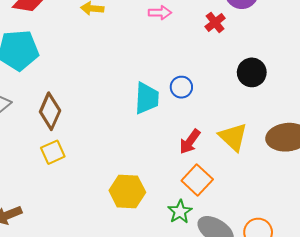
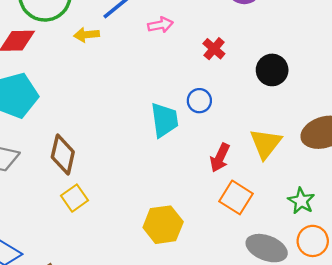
red cross: (215, 22) -> (214, 49), moved
yellow triangle: (233, 137) -> (266, 144), turned 36
green star: (180, 212) -> (301, 201), moved

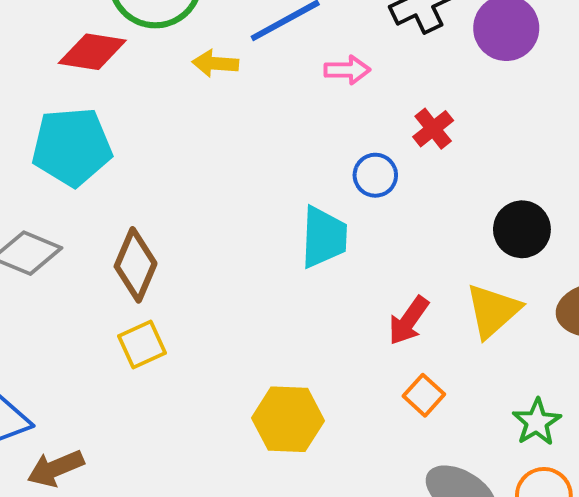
black circle: (272, 70) -> (522, 229), moved
blue circle: (199, 101) -> (375, 175), moved
orange square: (236, 197) -> (424, 395), size x0.7

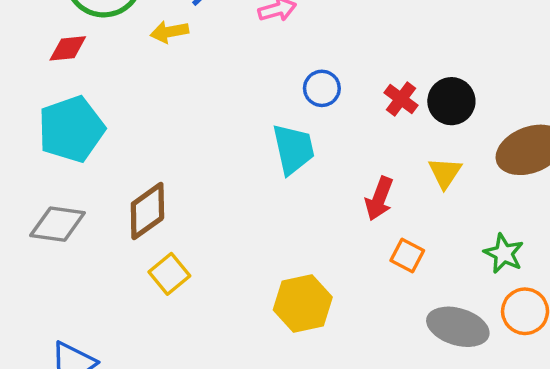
red diamond: (92, 52) -> (68, 48), size x0.7
red cross: (433, 129) -> (401, 99), moved
brown diamond: (136, 265) -> (147, 211), turned 46
yellow triangle: (493, 311) -> (445, 173), size x0.7

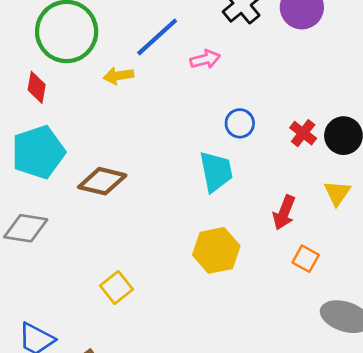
red diamond: (68, 48) -> (37, 87), turned -76
brown diamond: (147, 211) -> (102, 181), moved, turned 48
yellow square: (169, 274) -> (117, 288), moved
yellow hexagon: (303, 303) -> (216, 250), moved

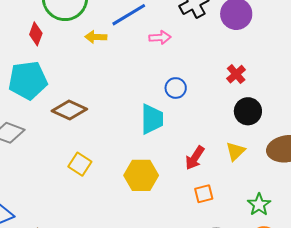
red cross: (303, 133) -> (236, 74), moved
orange square: (306, 259) -> (204, 194), turned 36
yellow square: (117, 288) -> (80, 164), moved, turned -30

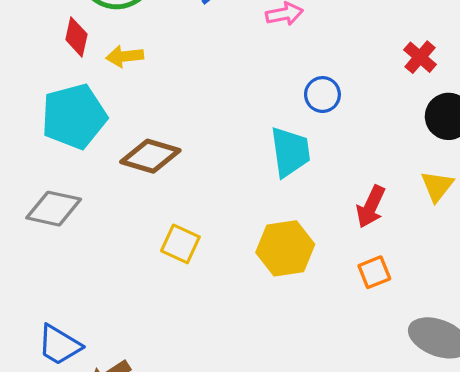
yellow arrow: (96, 37) -> (125, 56), moved
orange square: (204, 194) -> (374, 272), moved

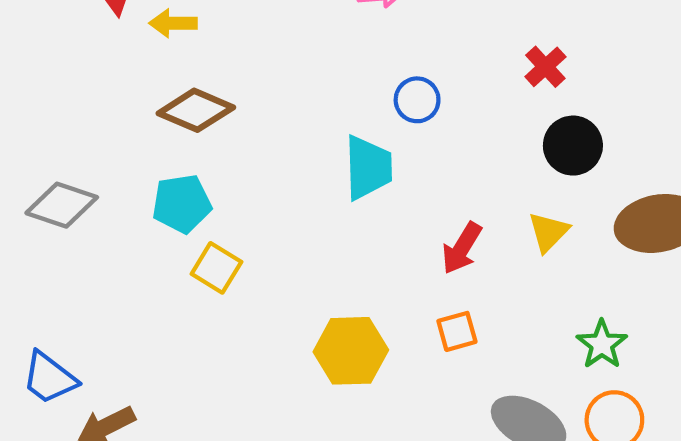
cyan pentagon: (74, 116) -> (182, 204), moved, size x0.7
brown diamond: (150, 156) -> (196, 110), moved
yellow hexagon: (285, 248) -> (351, 351), moved

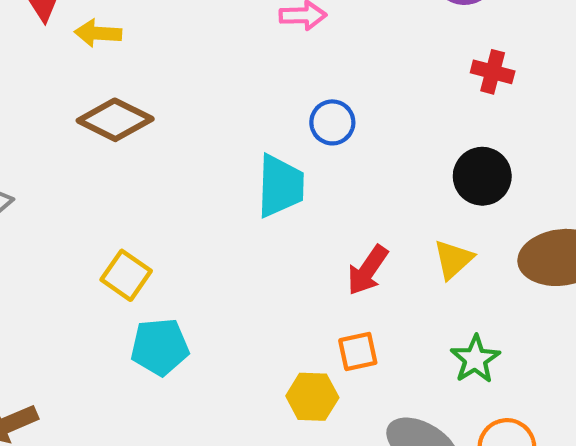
red cross: (545, 67) -> (493, 72), moved, turned -36
cyan pentagon: (182, 204) -> (160, 347), moved
green star: (602, 344) -> (475, 359), moved
yellow hexagon: (351, 351) -> (312, 397), moved, size x0.7

